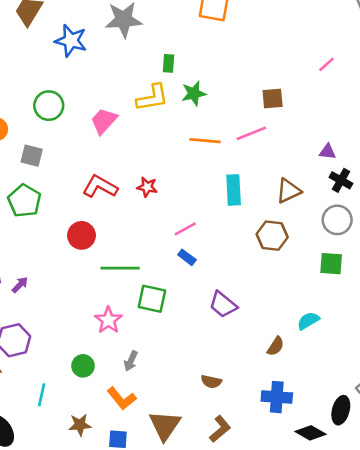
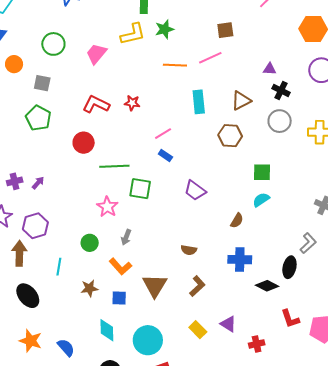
green square: (331, 264) -> (262, 172), moved

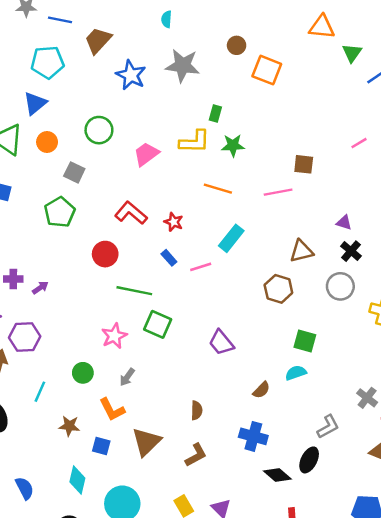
orange line: (175, 65) -> (218, 189), moved
cyan rectangle: (199, 102) -> (231, 238), moved, turned 30
blue rectangle: (165, 156) -> (169, 258), moved
gray L-shape: (308, 243) -> (328, 427), moved
brown semicircle: (189, 250) -> (197, 410), turned -112

